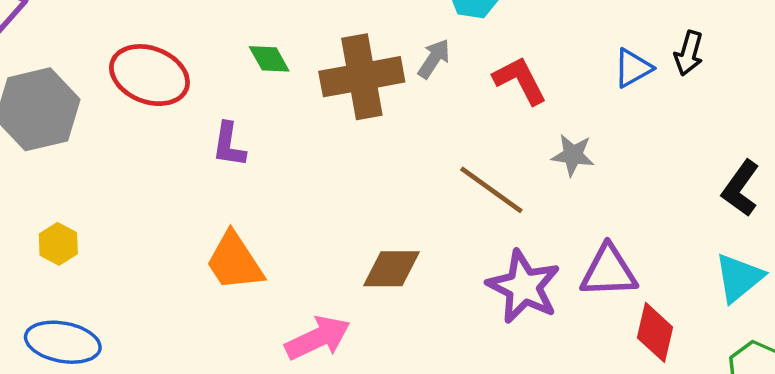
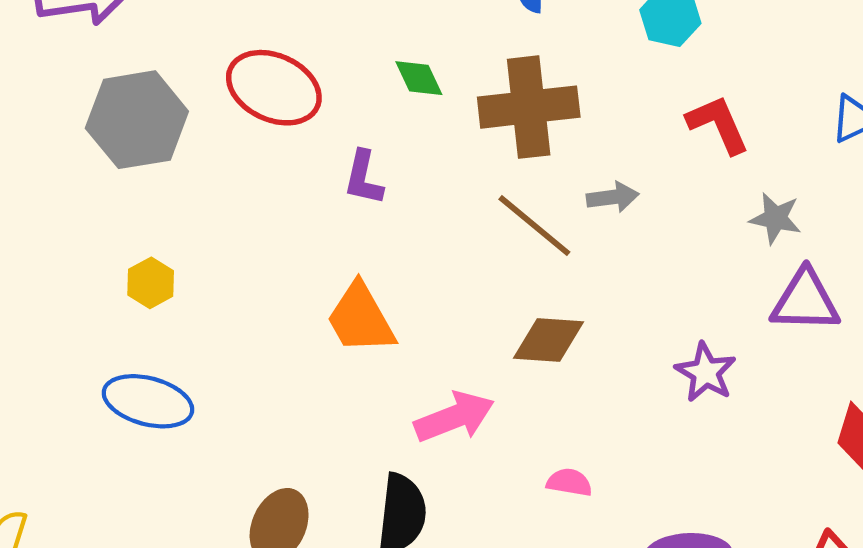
gray arrow: (434, 59) -> (613, 197), moved, turned 45
brown line: (491, 190) -> (534, 226), moved
purple triangle: (609, 271) -> (805, 301), moved
purple star: (524, 287) -> (706, 372), size x0.7

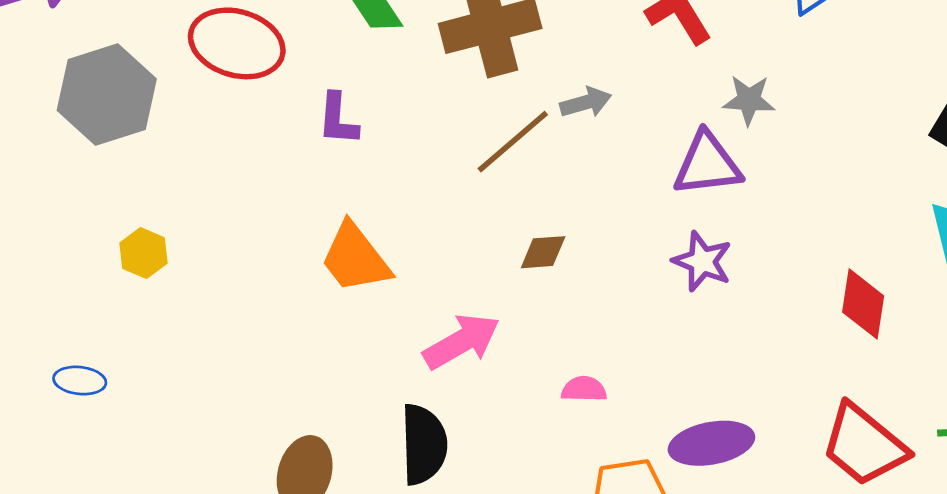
brown line: (534, 226) -> (513, 142), turned -72
purple triangle: (805, 301) -> (707, 164), moved
brown diamond: (549, 340) -> (543, 252), size x0.7
blue ellipse: (148, 401) -> (80, 381), moved, size x0.6

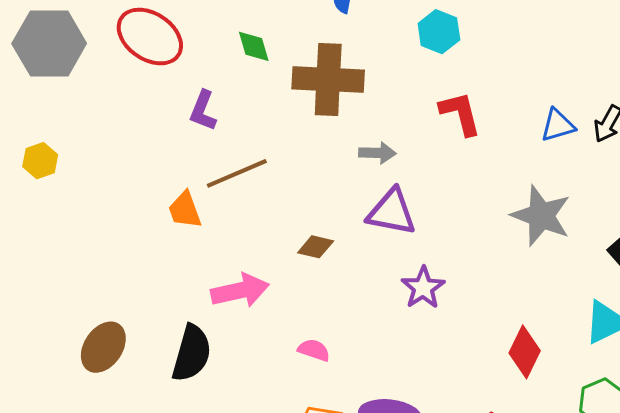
gray star: (749, 100) -> (541, 216), moved, size x1.6
brown line: (513, 142) -> (237, 173), moved
purple triangle: (707, 164) -> (391, 212), moved
orange trapezoid: (355, 258) -> (185, 210), size x0.7

